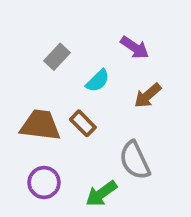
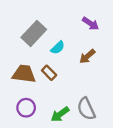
purple arrow: (135, 47) -> (91, 24), moved
gray rectangle: (57, 57) -> (34, 33), size x1.6
gray semicircle: (135, 160) -> (86, 109), moved

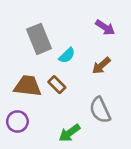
gray rectangle: (34, 33) -> (39, 39), turned -65
purple circle: (26, 108) -> (17, 122), moved
gray semicircle: (86, 109) -> (100, 110), moved

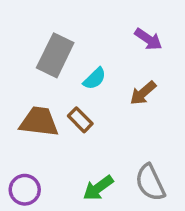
gray rectangle: (39, 39) -> (55, 55), turned 48
gray semicircle: (100, 110) -> (150, 183), moved
purple circle: (17, 122) -> (25, 190), moved

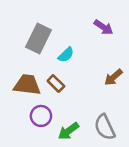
brown arrow: (143, 93) -> (113, 77), moved
purple circle: (25, 190) -> (41, 116), moved

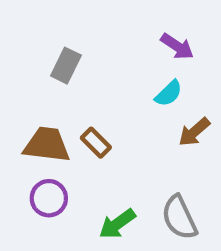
gray rectangle: (38, 39) -> (66, 66), size x0.7
cyan semicircle: (66, 55) -> (169, 93), moved
purple circle: (41, 116) -> (49, 198), moved

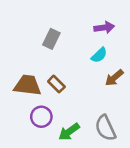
purple arrow: (177, 46) -> (104, 27), turned -42
gray rectangle: (66, 66) -> (51, 39), moved
purple circle: (49, 198) -> (41, 117), moved

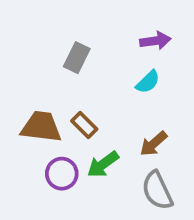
brown arrow: (114, 78) -> (153, 144), moved
green arrow: (69, 132) -> (103, 164), moved

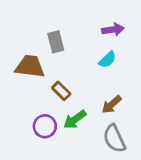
gray rectangle: (77, 58) -> (56, 42), turned -40
brown trapezoid: (41, 127) -> (30, 66), moved

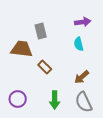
cyan semicircle: (107, 60) -> (79, 44), turned 120
green arrow: (75, 119) -> (55, 100), moved, turned -54
purple circle: (45, 126) -> (18, 99), moved

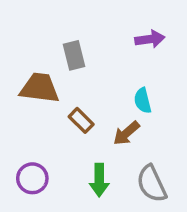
cyan semicircle: (79, 44) -> (143, 101), moved
brown arrow: (82, 77) -> (126, 133), moved

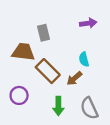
brown rectangle: (81, 120) -> (48, 71), size x1.6
purple circle: (32, 178) -> (19, 95), moved

